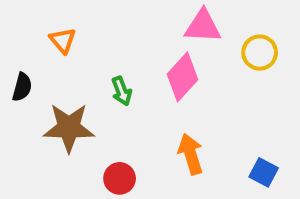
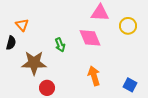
orange triangle: (63, 40) -> (22, 25), moved
pink diamond: (182, 77) -> (90, 38), turned -65
red circle: (120, 178) -> (47, 88), moved

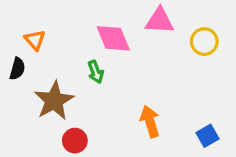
pink diamond: (90, 38) -> (113, 38), moved
brown star: (34, 63) -> (54, 101), turned -30
blue square: (130, 85) -> (207, 136), turned 32

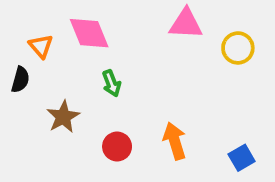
pink diamond: (113, 38) -> (89, 33), moved
brown star: (54, 101) -> (63, 117), size x0.7
red circle: (75, 141) -> (117, 147), moved

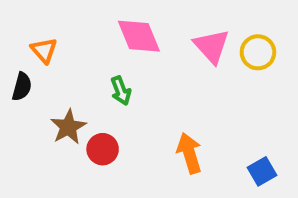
pink triangle: (186, 24) -> (212, 46), moved, turned 45
pink diamond: (89, 33) -> (139, 36), moved
red circle: (117, 147) -> (103, 149), moved

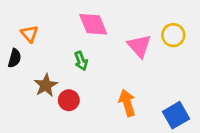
pink triangle: (212, 46) -> (139, 46), moved
blue square: (262, 171) -> (176, 115), size x1.4

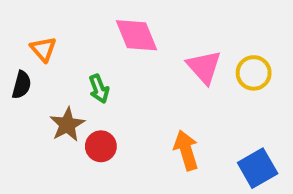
yellow circle: (173, 35) -> (254, 73), moved
green arrow: (81, 61) -> (99, 89), moved

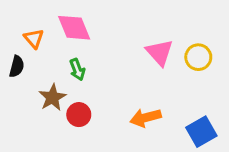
pink diamond: (137, 35) -> (74, 28), moved
orange arrow: (186, 150) -> (146, 118), turned -88

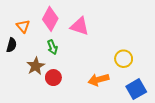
pink diamond: (74, 28) -> (50, 19), turned 50
pink triangle: (160, 53) -> (80, 26), moved, turned -30
yellow circle: (198, 57) -> (124, 59), moved

